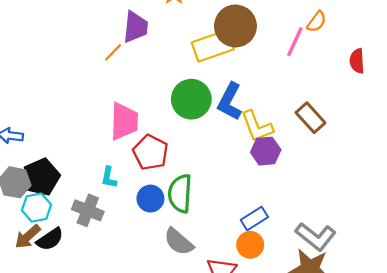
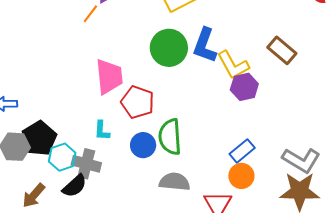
cyan hexagon: (37, 208) -> (62, 157), moved
black semicircle: (50, 239) -> (75, 186), moved
gray semicircle: (179, 242) -> (175, 182), turned 152

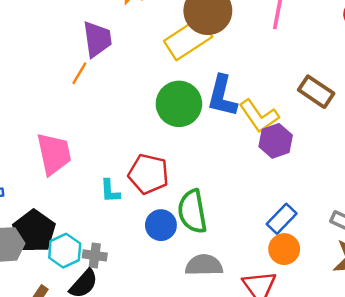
pink trapezoid: (109, 77) -> (54, 154), moved
cyan L-shape: (102, 131) -> (110, 191), moved
gray cross: (86, 164) -> (95, 255), size x0.7

